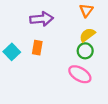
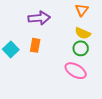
yellow semicircle: (87, 35) -> (83, 33), turned -119

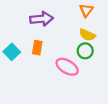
pink ellipse: (76, 71) -> (67, 67), moved

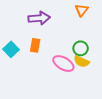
yellow semicircle: (87, 35) -> (82, 61), moved

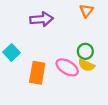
orange rectangle: (35, 45) -> (37, 73), moved, size x1.5

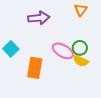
pink ellipse: (67, 67) -> (63, 51), moved

